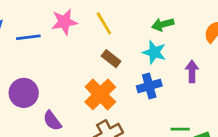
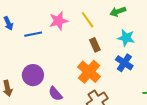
green arrow: (163, 24) -> (118, 12), moved
brown rectangle: (111, 59) -> (95, 45), turned 32
blue cross: (149, 86) -> (124, 63), turned -36

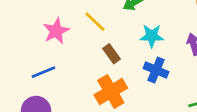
blue line: (33, 34) -> (43, 72), moved
orange cross: (89, 72) -> (111, 92), turned 30

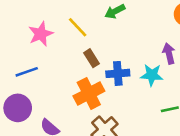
cyan star: (152, 36) -> (152, 75), moved
blue cross: (156, 70) -> (118, 73), moved, turned -30

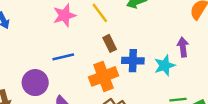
blue line: (27, 72) -> (63, 57), moved
cyan star: (152, 75) -> (165, 65), turned -30

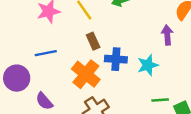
purple arrow: (183, 47) -> (167, 35), moved
orange cross: (104, 76) -> (86, 74), turned -32

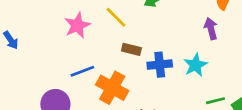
brown rectangle: (93, 41) -> (131, 49), turned -42
orange cross: (86, 74) -> (112, 88), moved

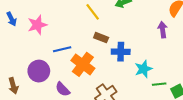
pink star: (77, 25) -> (37, 25), moved
cyan star: (195, 65) -> (143, 69), moved

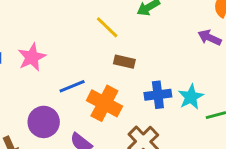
purple arrow: (163, 30) -> (209, 38), turned -49
blue cross: (121, 52) -> (158, 95), moved

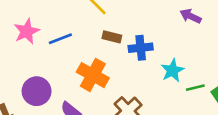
blue line: (72, 86) -> (60, 39), moved
blue cross: (158, 95) -> (141, 48), moved

